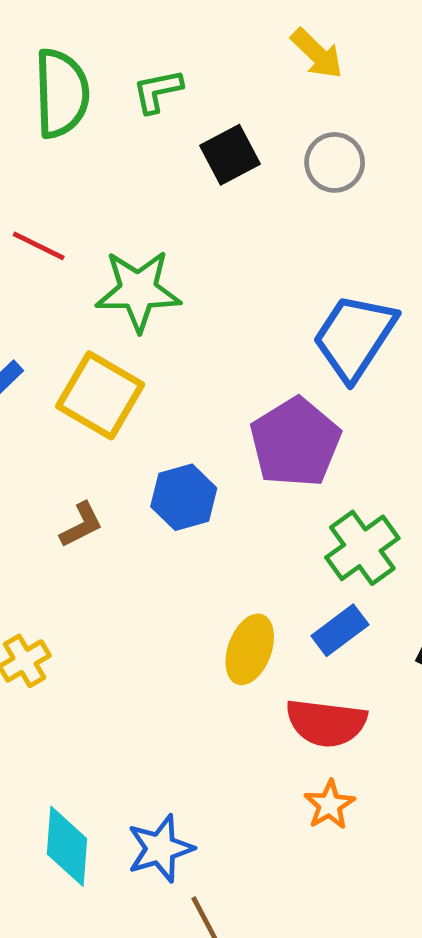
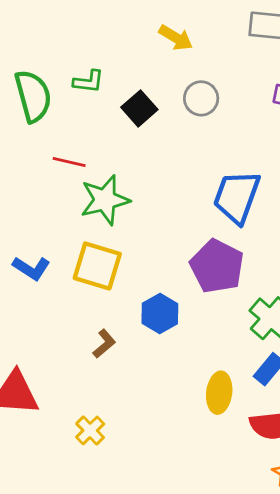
green L-shape: (158, 91) -> (88, 81), turned -148
red line: (39, 246) -> (69, 162), moved

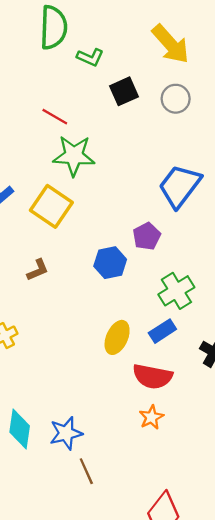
yellow arrow: (176, 38) -> (171, 44), size x1.5
green semicircle: (33, 96) -> (53, 27), moved
purple pentagon: (217, 266) -> (147, 236), size x0.6
blue hexagon: (160, 314) -> (110, 263), moved

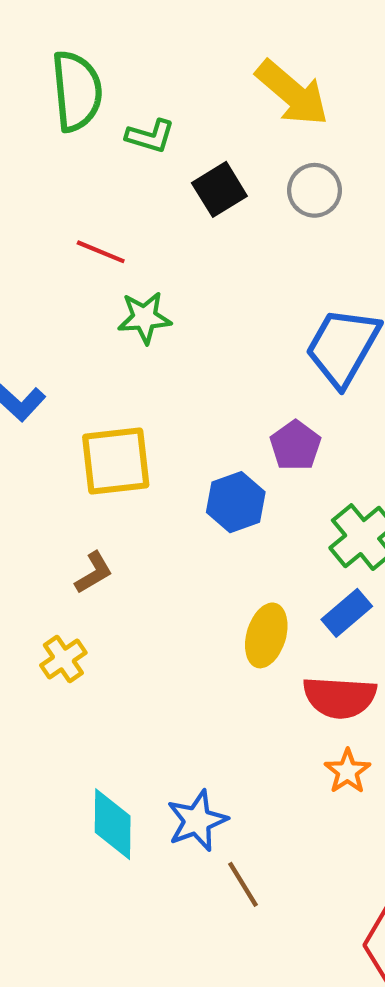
green star: (74, 156) -> (144, 318), size x0.7
yellow square: (51, 206) -> (116, 461), moved, turned -33
brown L-shape: (38, 270) -> (94, 573), moved

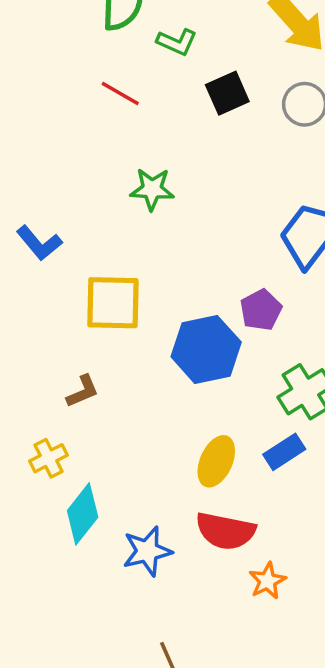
red line: (101, 252) -> (120, 93), moved
blue hexagon: (236, 502) -> (206, 349), size x1.4
red semicircle: (340, 697) -> (226, 531), moved
blue star: (197, 821) -> (147, 551), moved
cyan diamond: (113, 824) -> (83, 514), moved, turned 30

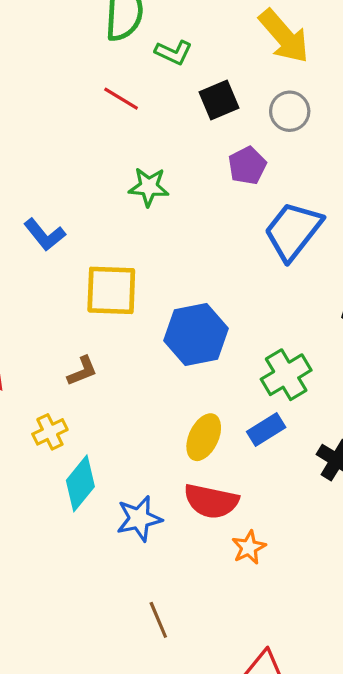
purple pentagon: (261, 310) -> (247, 166), moved

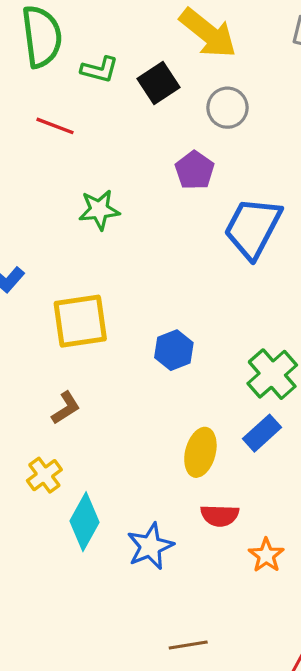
black square: (219, 100) -> (158, 83), moved
blue hexagon: (196, 334) -> (174, 350), size x0.6
red semicircle: (211, 501) -> (220, 516), size x0.7
brown line: (158, 620) -> (188, 645), turned -66

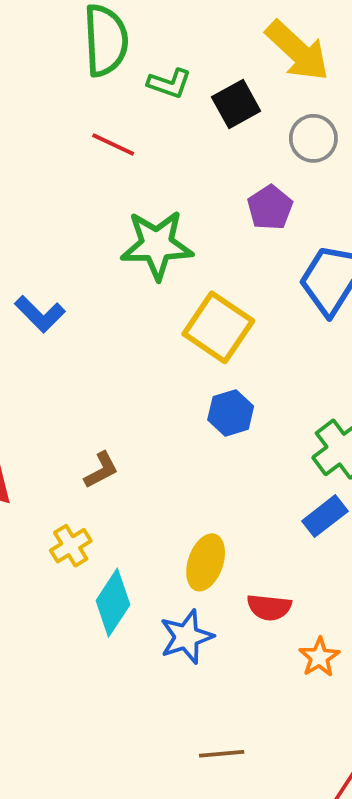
green star: (99, 210) -> (157, 245), size x1.5
yellow square: (80, 321) -> (218, 327), moved, turned 38
yellow ellipse: (200, 452) -> (206, 562), moved

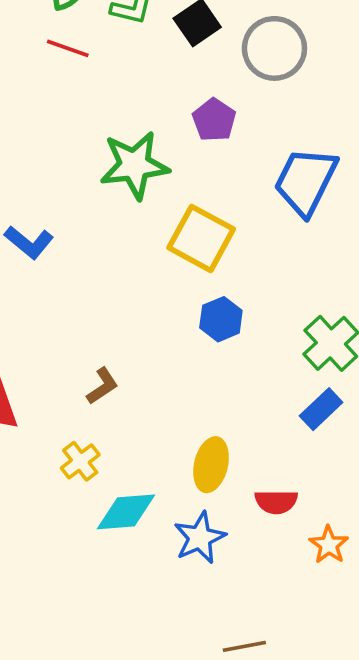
gray circle: (313, 138) -> (274, 48), size x1.4
red line: (113, 144) -> (68, 48), moved
purple pentagon: (270, 208) -> (214, 120), moved
cyan diamond: (113, 603) -> (126, 512), turned 58

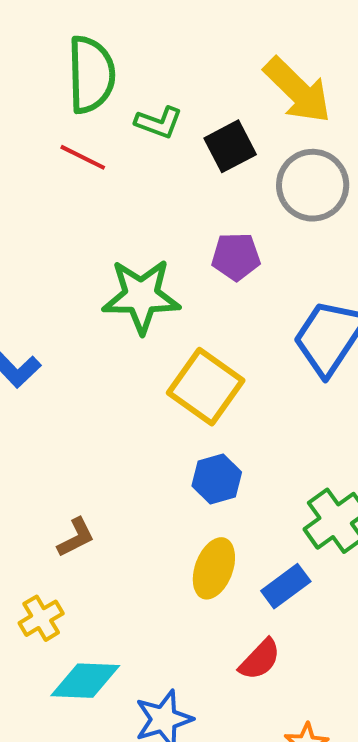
purple pentagon: (214, 120) -> (236, 257), turned 30
blue rectangle: (321, 409) -> (286, 586), moved
yellow ellipse: (211, 465) -> (214, 568), moved
red semicircle: (276, 502) -> (260, 659), moved, turned -54

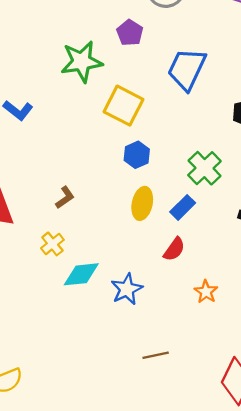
purple pentagon: (236, 257) -> (130, 33), turned -30

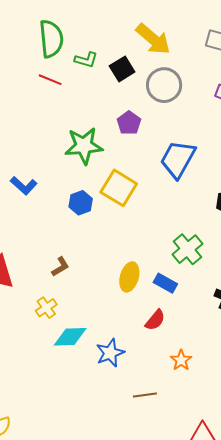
blue hexagon: (137, 155) -> (81, 203), moved
blue rectangle: (183, 207) -> (165, 283), turned 70
brown line: (156, 355) -> (145, 395), moved

